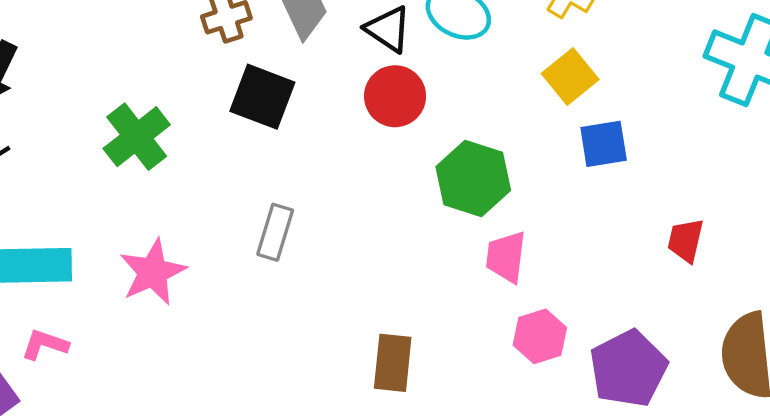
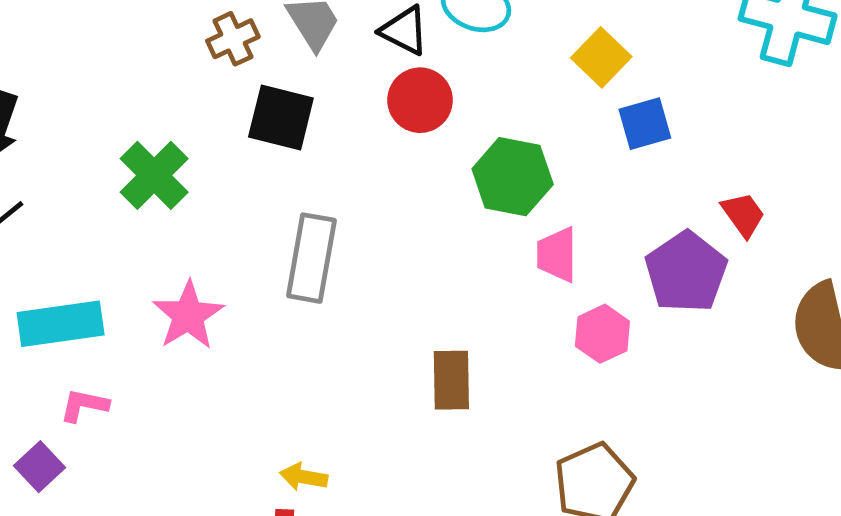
gray rectangle: (275, 232) -> (311, 258), size x1.5
red trapezoid: (686, 240) -> (743, 215), turned 138
purple pentagon: (628, 369) -> (686, 272), moved

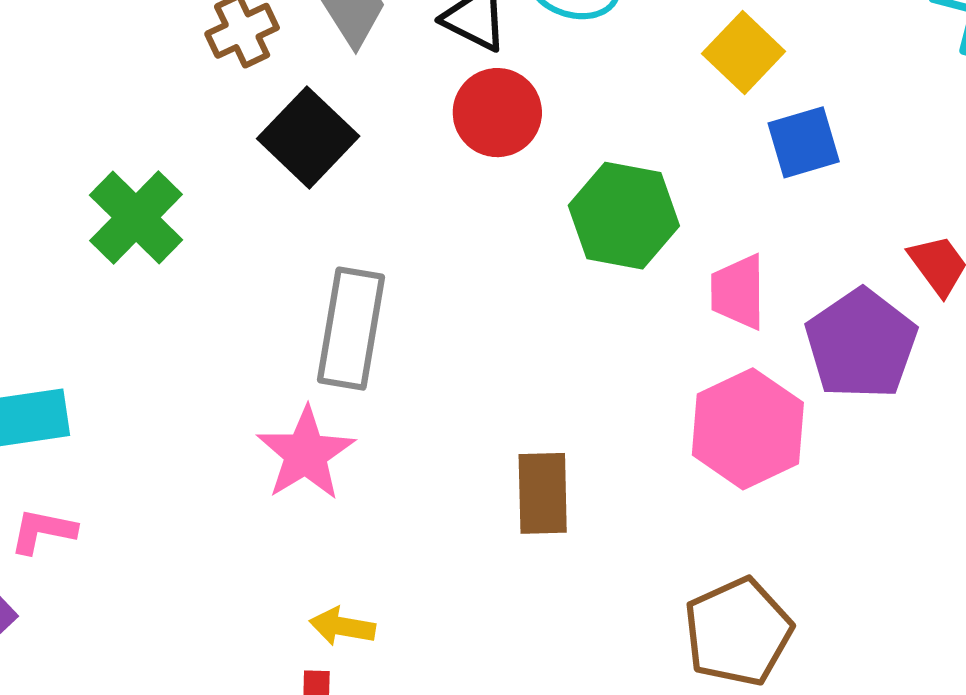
black square: (281, 117) -> (308, 137), turned 30
pink trapezoid: (557, 255) -> (738, 292), moved
pink star: (188, 315) -> (306, 454), moved
pink hexagon: (602, 334) -> (748, 429), size x1.5

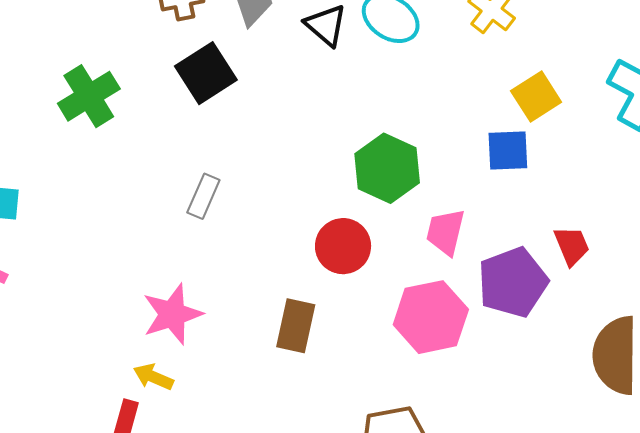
yellow square: (744, 52) -> (536, 96), moved
red circle: (497, 113) -> (343, 246), moved
gray rectangle: (351, 329) -> (203, 196), size x0.6
pink star: (306, 454) -> (172, 314), moved

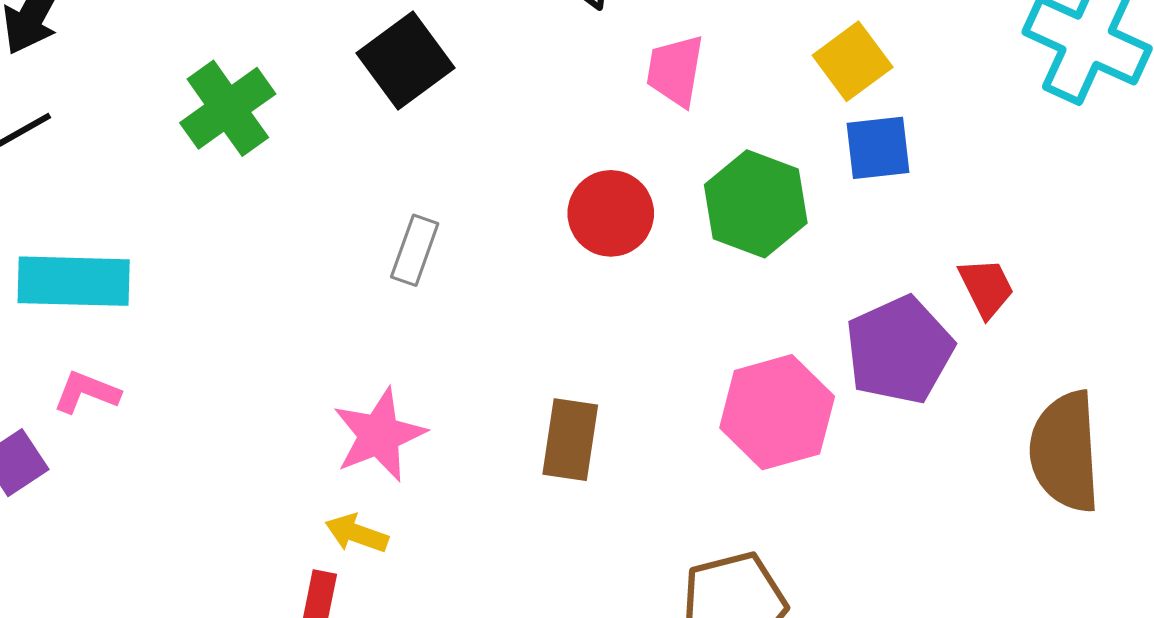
yellow square: (536, 96) -> (853, 61), moved
green hexagon: (387, 168) -> (756, 204), moved
pink trapezoid: (445, 232) -> (675, 71), moved
red circle: (343, 246) -> (611, 213), moved

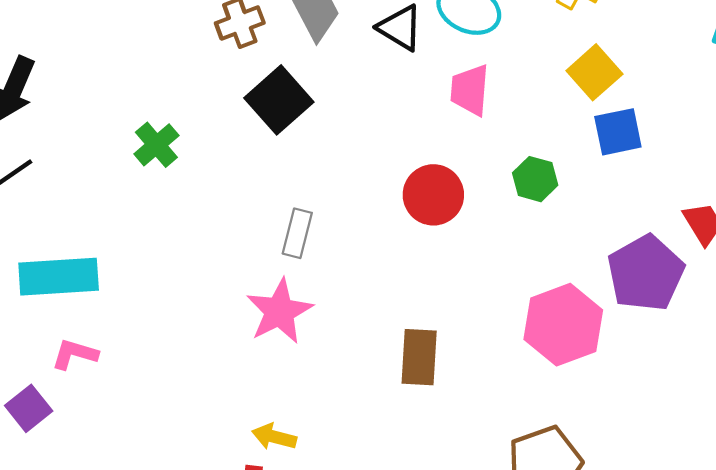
green cross: (228, 108) -> (156, 145), size x0.7
green hexagon: (756, 204) -> (535, 179), size x0.6
pink star: (379, 435) -> (279, 311), moved

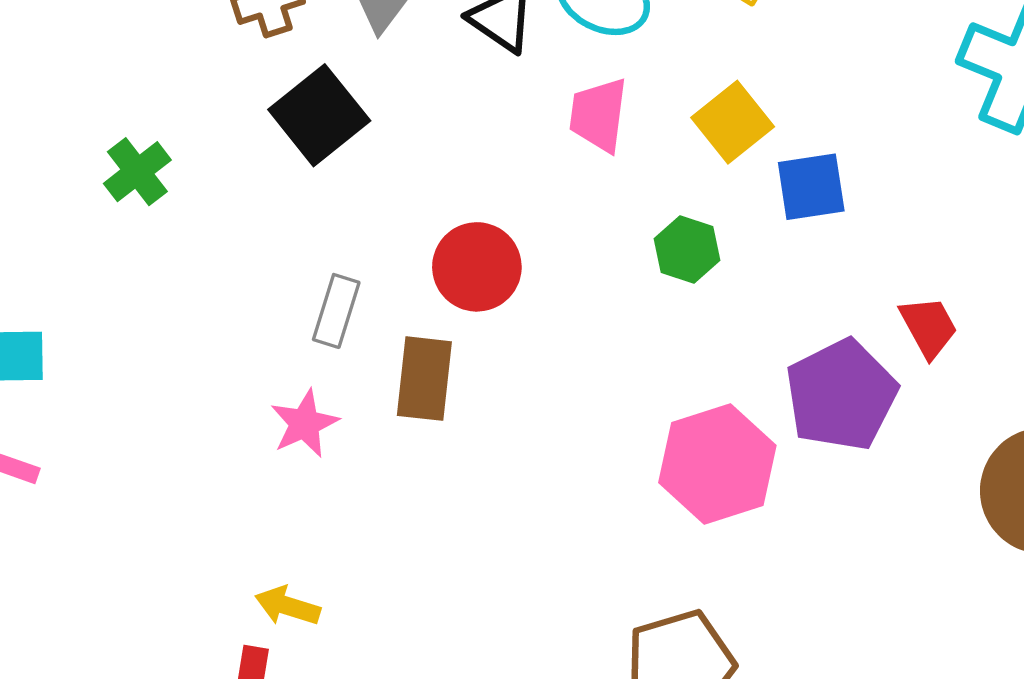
yellow square: (594, 72) -> (733, 122), moved
red circle: (433, 195) -> (477, 267), moved
pink star: (279, 311) -> (304, 424), size x0.7
brown rectangle: (419, 357) -> (424, 379), moved

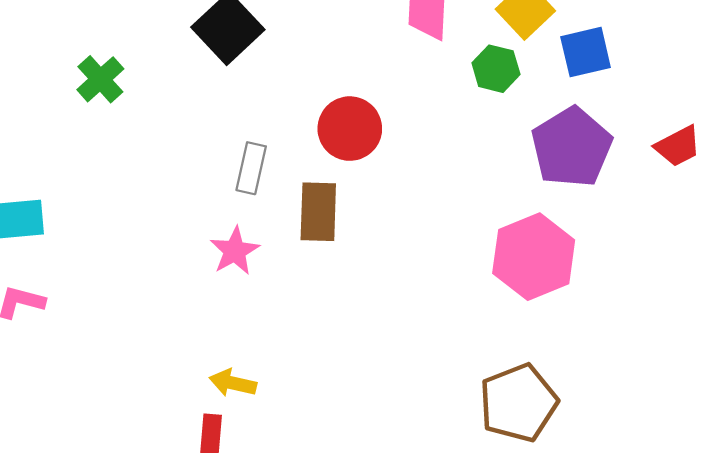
green hexagon: (687, 249) -> (496, 69), moved
red trapezoid: (929, 327) -> (678, 146), turned 96
purple pentagon: (841, 395) -> (572, 147), moved

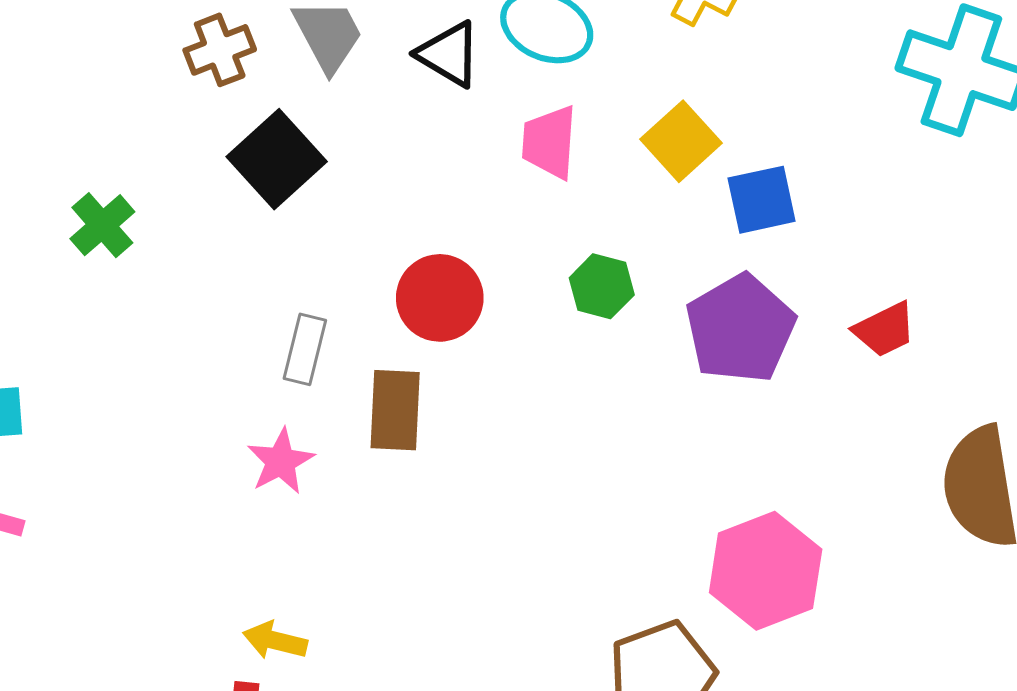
green hexagon: (496, 69) -> (602, 286), moved
pink hexagon: (534, 257) -> (766, 571), moved

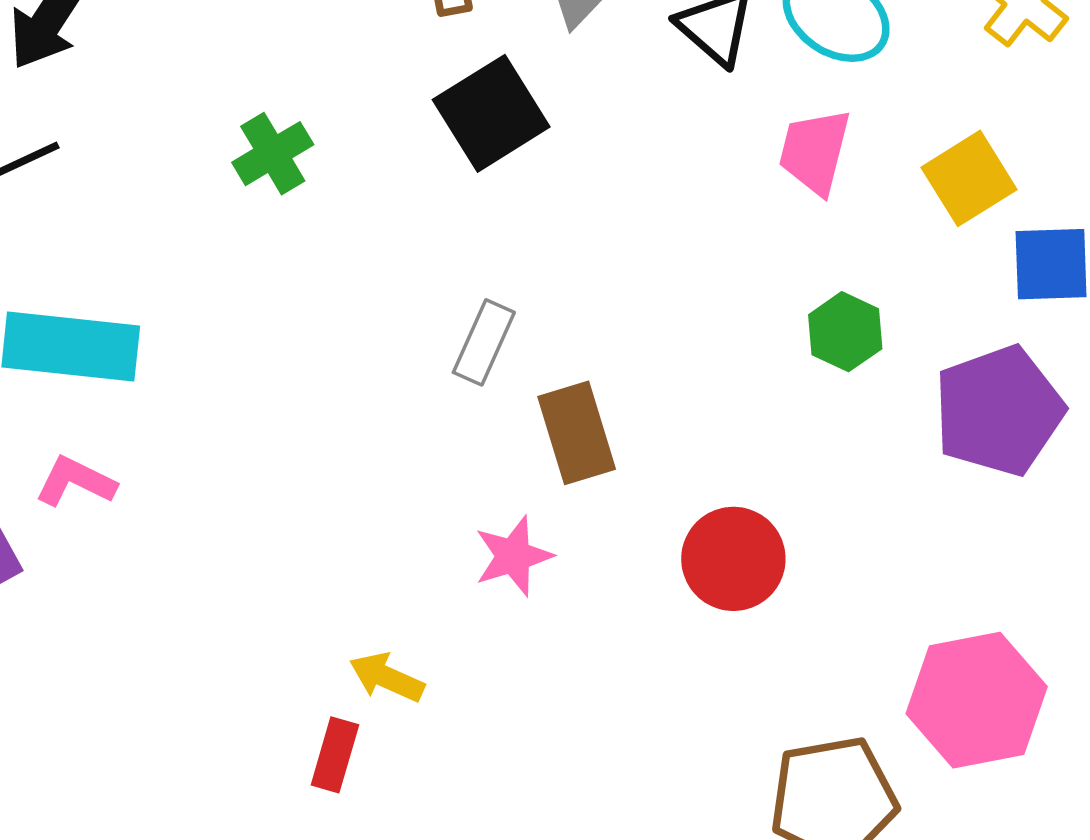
red circle: (440, 298) -> (733, 559), moved
brown rectangle: (395, 410) -> (577, 433), turned -30
pink star: (281, 461) -> (513, 556), moved

